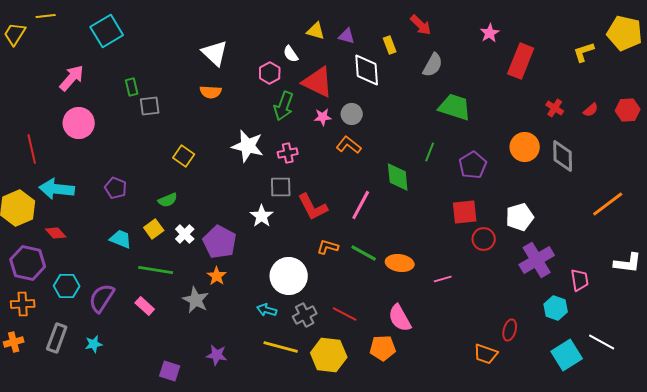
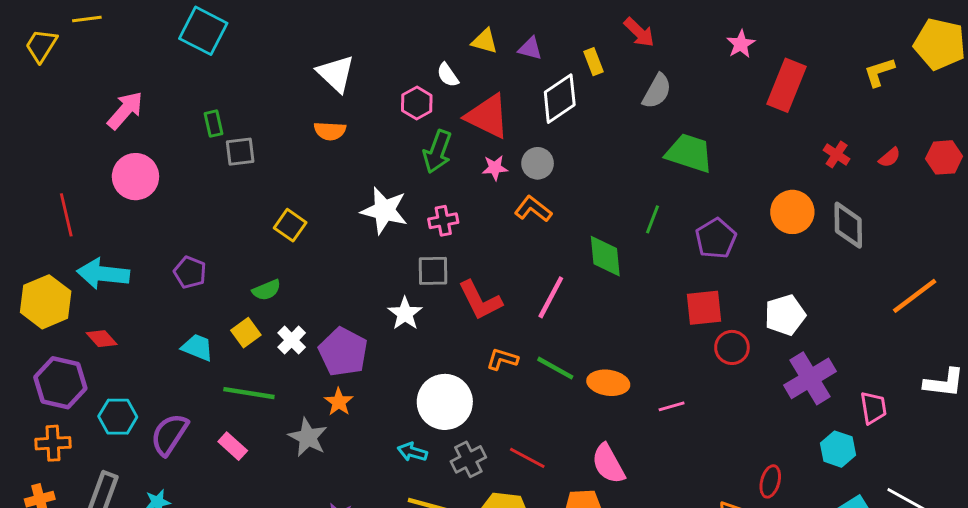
cyan square: (107, 31) -> (203, 31), moved, turned -32
white diamond: (367, 70) -> (560, 99), turned 60

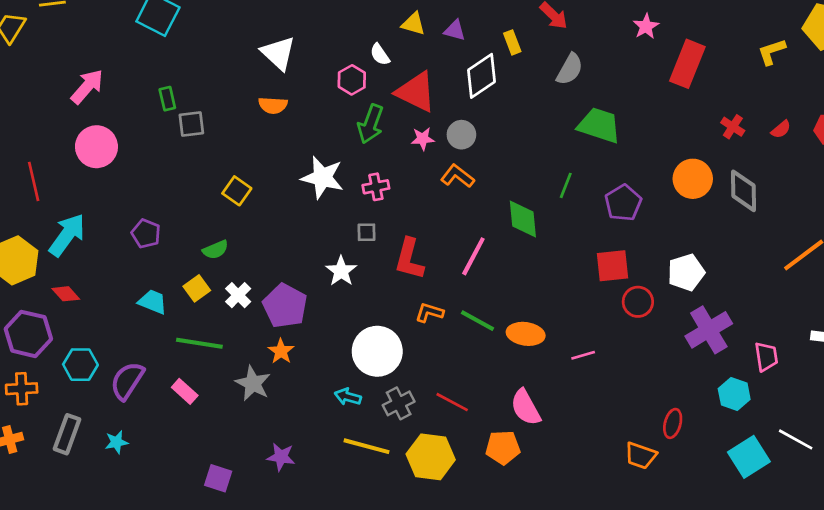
gray square: (433, 271) -> (367, 232), size x0.7
cyan arrow: (103, 274) -> (67, 235), turned 120
red L-shape: (480, 300) -> (409, 259), turned 42

